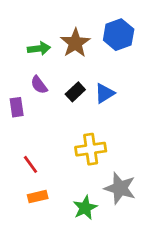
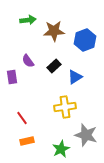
blue hexagon: (119, 35) -> (85, 40), moved
brown star: (75, 43) -> (54, 31), turned 30
green arrow: (39, 49) -> (28, 20), moved
blue triangle: (105, 93) -> (75, 77), moved

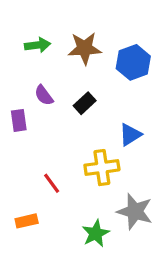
green arrow: (28, 20) -> (38, 45), moved
blue triangle: (75, 77) -> (130, 135), moved
red line: (22, 118) -> (52, 183), moved
orange rectangle: (27, 141) -> (27, 221), moved

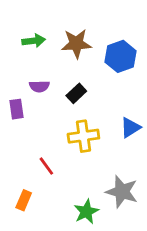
purple semicircle: (44, 95) -> (39, 86), turned -54
blue triangle: (130, 135) -> (130, 128), moved
yellow cross: (102, 168) -> (83, 136), moved
orange rectangle: (27, 221) -> (24, 200), turned -54

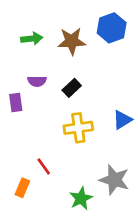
blue hexagon: (120, 56) -> (112, 28), moved
red line: (46, 166) -> (44, 166), moved

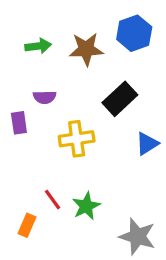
black rectangle: (72, 88) -> (120, 99), moved, size x1.5
yellow cross: (78, 128) -> (77, 139), moved
gray star: (114, 180) -> (137, 236), moved
green star: (81, 198) -> (86, 206), moved

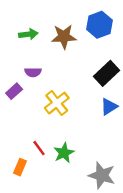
black rectangle: (120, 99) -> (107, 73), moved
purple rectangle: (19, 123) -> (14, 91), turned 56
yellow cross: (77, 139) -> (57, 103), turned -30

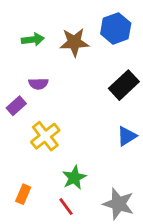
yellow cross: (57, 103) -> (45, 136), moved
blue triangle: (109, 107) -> (127, 136), moved
red line: (39, 148) -> (66, 207), moved

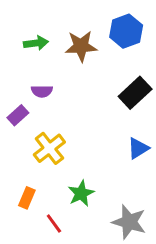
orange rectangle: (23, 194) -> (27, 198), moved
red line: (66, 207) -> (54, 223), moved

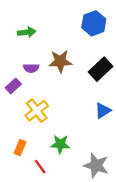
brown star: (81, 46) -> (60, 61), moved
green star: (81, 193) -> (60, 144), turned 30

